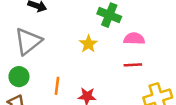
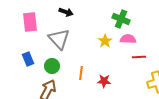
pink semicircle: (134, 39) -> (128, 39), moved
gray triangle: (28, 41) -> (59, 39), turned -35

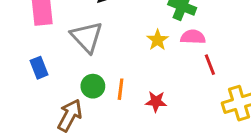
red line: (139, 57) -> (210, 65), turned 72
green circle: (52, 66) -> (93, 86), moved

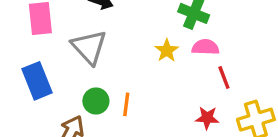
blue rectangle: (39, 68) -> (37, 81), size x1.5
red star: (156, 102) -> (207, 118), moved

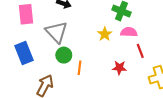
green circle: (96, 101) -> (64, 55), moved
red star: (207, 118) -> (119, 68), moved

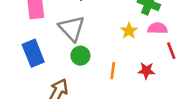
orange line: (80, 68) -> (113, 71), moved

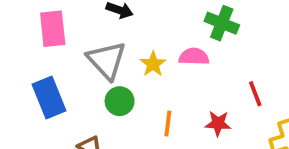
pink semicircle: (158, 28) -> (194, 57), moved
yellow star: (129, 31) -> (153, 64), moved

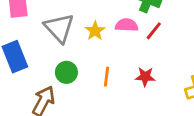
red line: (255, 94) -> (154, 31), moved, turned 60
green circle: (120, 101) -> (66, 72), moved

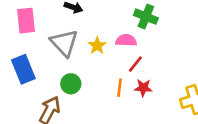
red line: (154, 31) -> (135, 64), moved
orange line: (107, 77) -> (120, 88), moved

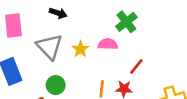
green cross: (146, 17) -> (126, 22), turned 30
red line: (135, 64) -> (136, 66), moved

